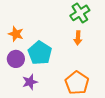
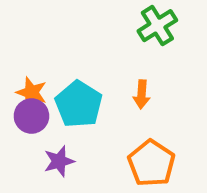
orange star: (16, 34) -> (31, 92), moved
orange arrow: (78, 38) -> (142, 94), moved

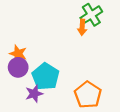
orange arrow: (142, 94) -> (82, 27), moved
cyan pentagon: (79, 104) -> (46, 76), moved

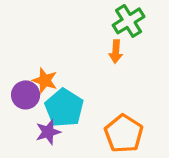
orange arrow: (82, 27) -> (116, 52), moved
orange star: (18, 54) -> (45, 80), moved

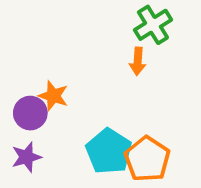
cyan pentagon: (64, 108) -> (109, 151), moved
purple star: (48, 132) -> (26, 157), moved

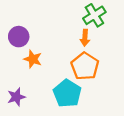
purple circle: (30, 113) -> (19, 37), moved
orange pentagon: (147, 159) -> (85, 66), moved

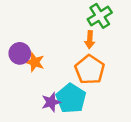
purple circle: (19, 37) -> (20, 53), moved
purple star: (16, 97) -> (51, 102), moved

